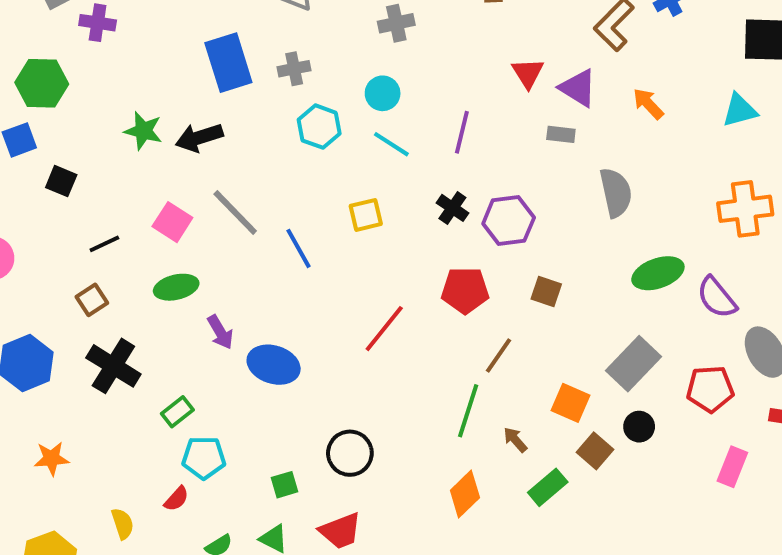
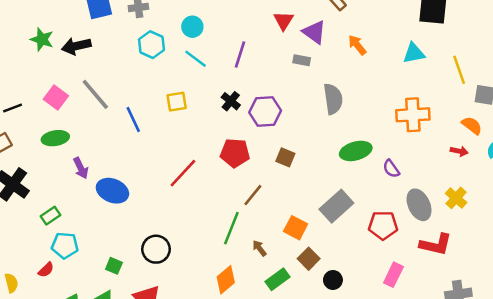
purple semicircle: (717, 298) -> (391, 169), size x0.7
black circle: (639, 427) -> (333, 280), moved
green square: (284, 485) -> (114, 266), turned 35

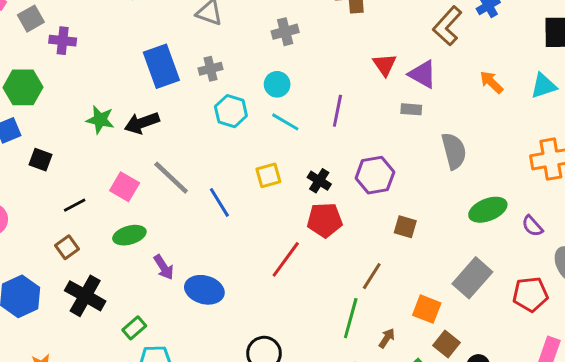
orange arrow: (357, 45) -> (491, 82), moved
black cross: (231, 101) -> (319, 181), moved
red pentagon: (235, 153) -> (325, 220), moved
brown arrow: (259, 248) -> (387, 338), turned 77

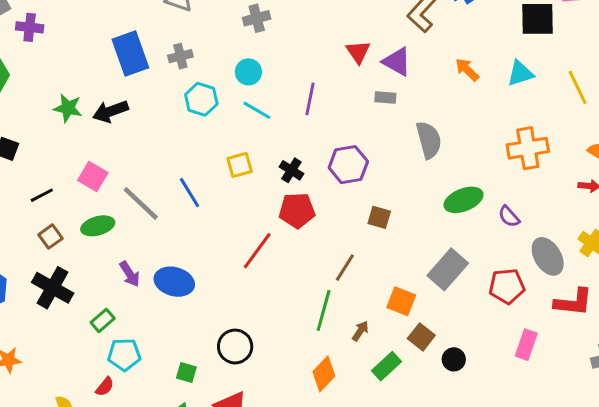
gray line: (171, 178) -> (141, 203), moved
brown square: (67, 247) -> (50, 237), moved
purple arrow: (164, 267) -> (130, 274), moved

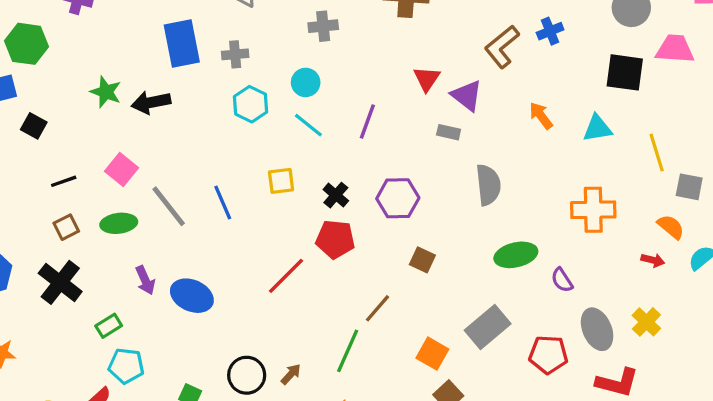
brown arrow: (360, 331) -> (291, 374), moved

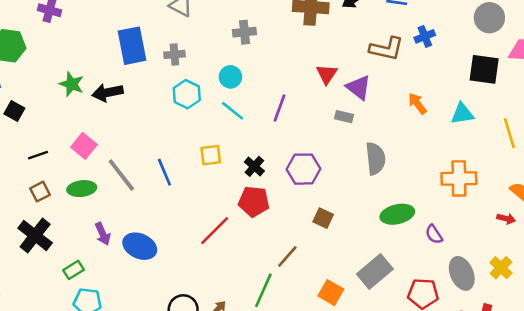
brown L-shape: (502, 47) -> (386, 49), turned -128

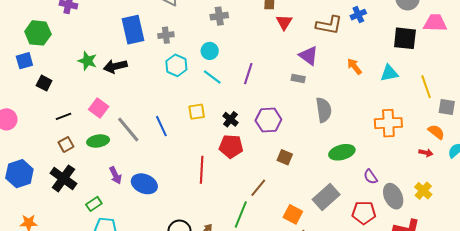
red triangle: (327, 74) -> (284, 22), moved
red line: (215, 231) -> (202, 170), turned -40
purple semicircle: (434, 234) -> (370, 177), moved

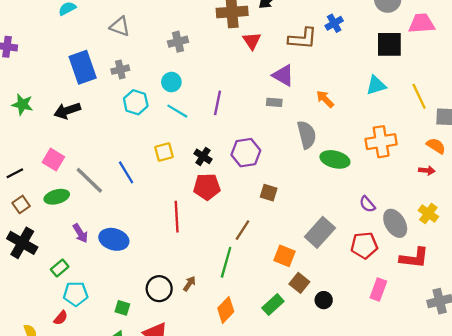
green star: (87, 61) -> (22, 104), moved
orange arrow: (354, 66) -> (325, 99), moved
green ellipse: (342, 152) -> (335, 159), moved, turned 35

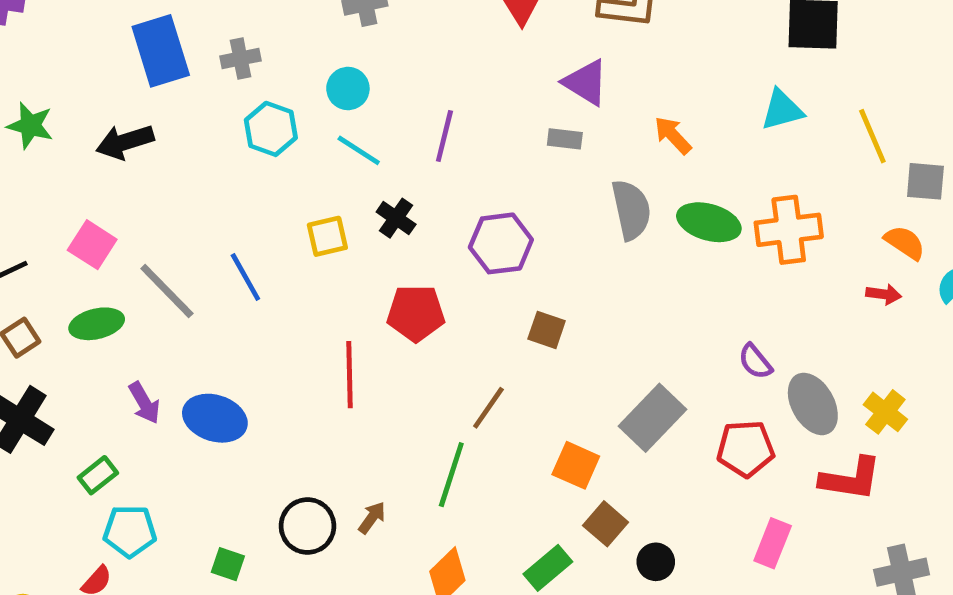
black cross: (203, 156) -> (396, 218), moved
green ellipse: (335, 159) -> (709, 222), moved
yellow cross: (428, 214) -> (885, 412), moved

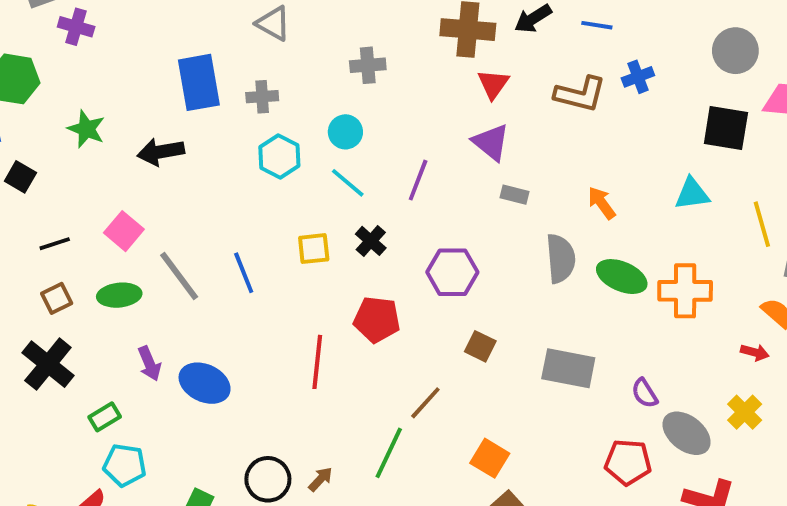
purple triangle: (586, 82) -> (491, 142), moved
gray ellipse: (813, 404) -> (687, 433), turned -30
yellow cross: (885, 412) -> (745, 412), moved
gray rectangle: (653, 418) -> (568, 368), moved, turned 50

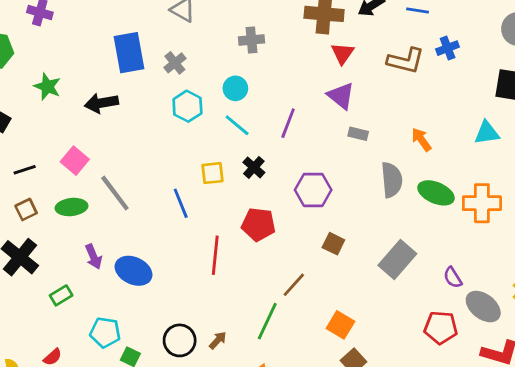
gray cross: (262, 97) -> (175, 63), turned -35
blue line: (244, 273) -> (181, 203), moved
gray rectangle: (568, 368) -> (397, 260), turned -60
cyan pentagon: (125, 465) -> (105, 332), moved

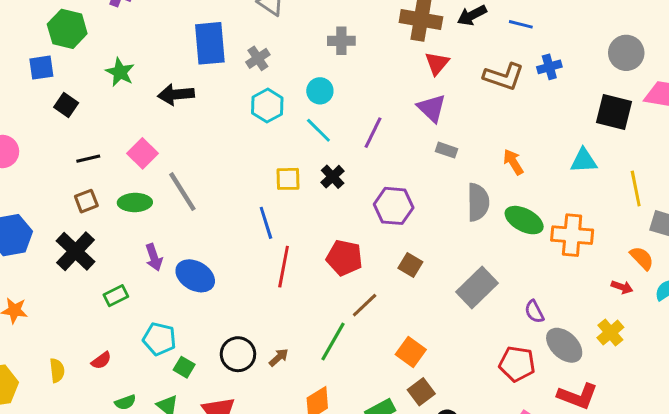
blue line: (181, 203) -> (266, 223), moved
red pentagon: (258, 224) -> (344, 258), moved

